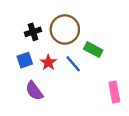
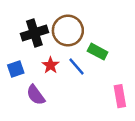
black cross: (33, 32) -> (34, 33), size x1.5
blue square: (25, 60) -> (16, 69), moved

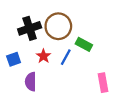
blue line: (77, 66) -> (66, 57), turned 70
purple semicircle: (36, 95) -> (31, 82), turned 36

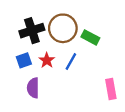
green rectangle: (84, 44) -> (90, 37), moved
blue square: (14, 59) -> (24, 60), moved

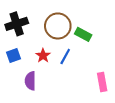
black cross: (32, 31) -> (17, 24), moved
blue square: (24, 60) -> (13, 56), moved

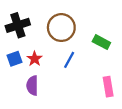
green rectangle: (83, 34) -> (101, 42), moved
red star: (43, 56) -> (35, 59), moved

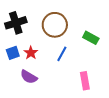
purple semicircle: (32, 86) -> (29, 77), turned -60
pink rectangle: (108, 87) -> (85, 81), moved

